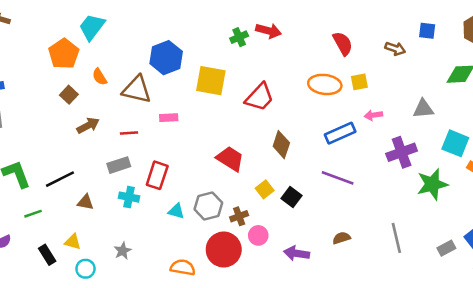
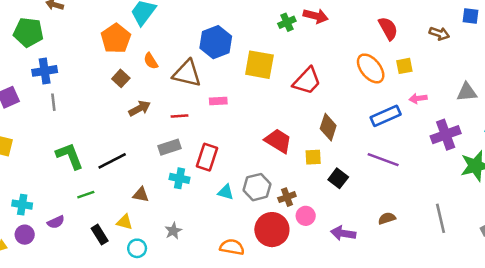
orange ellipse: (325, 84) -> (371, 68), turned 44
yellow square: (265, 189) -> (313, 157), moved, turned 35
brown triangle: (86, 202) -> (141, 195), moved

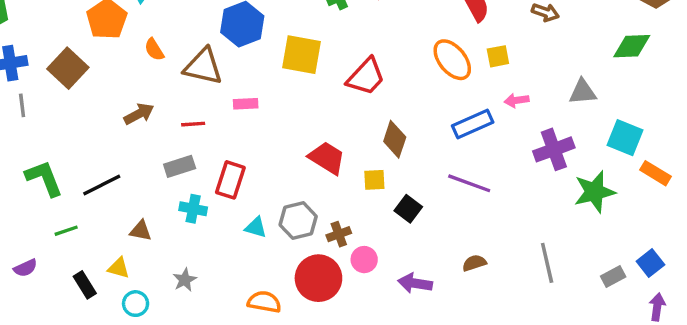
brown square: (121, 78) -> (68, 68), moved, size x1.6

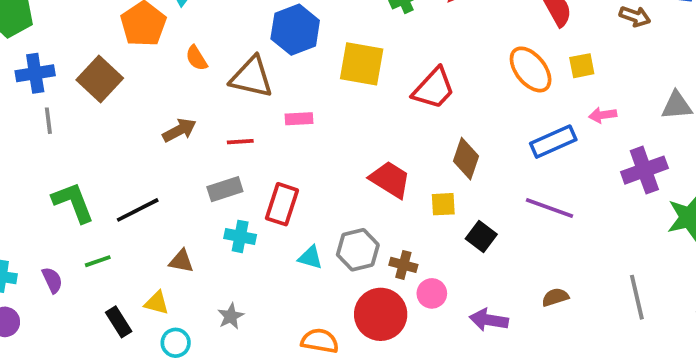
brown cross: (339, 234) -> (403, 265), turned 35
purple semicircle: (25, 268) -> (52, 280), moved, turned -90

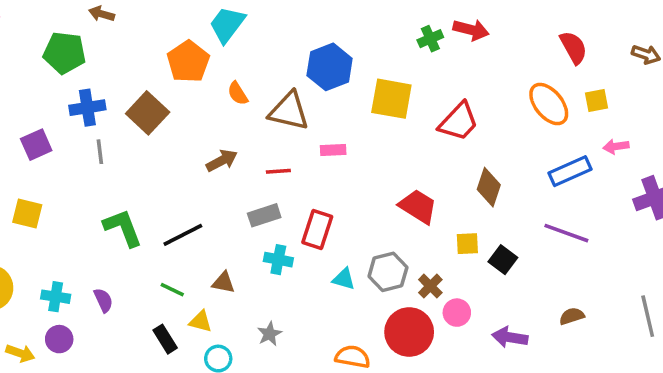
yellow square: (443, 204) -> (467, 244), moved
green line: (98, 261) -> (172, 290), moved, turned 45
brown cross: (403, 265) -> (430, 286), turned 30

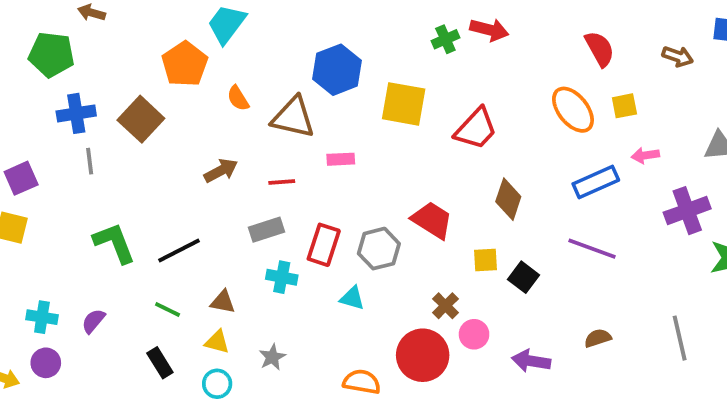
purple square: (36, 145) -> (21, 178), moved
gray hexagon: (388, 272) -> (379, 249), moved
purple semicircle: (103, 300) -> (93, 321), turned -115
yellow triangle: (201, 321) -> (217, 342), moved

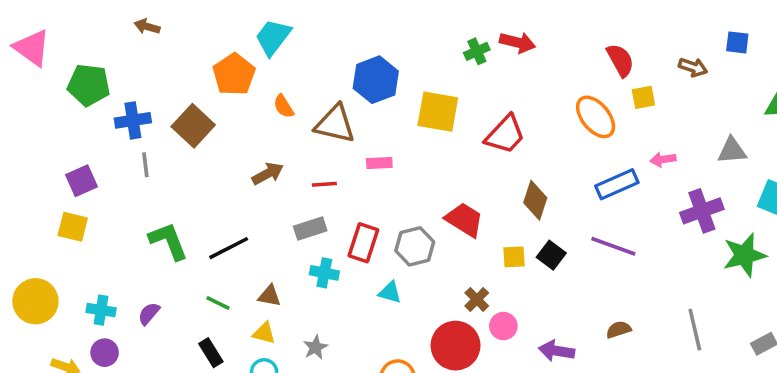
green pentagon: (51, 54) -> (89, 85), moved
yellow square: (624, 106) -> (643, 97), moved
black square: (524, 277) -> (551, 255), moved

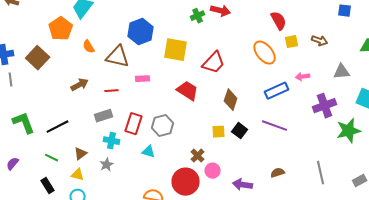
brown arrow: (693, 67) -> (320, 41), moved
red trapezoid: (464, 220) -> (188, 91), moved
brown triangle: (269, 296) -> (81, 154), turned -48
gray star: (315, 347) -> (107, 165), moved

